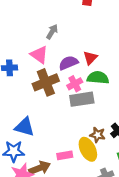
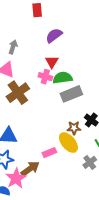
purple semicircle: (68, 63) -> (54, 35), moved
pink cross: (75, 84) -> (45, 77), moved, turned -32
gray rectangle: (82, 99) -> (71, 94), moved

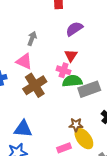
green semicircle: (63, 78) -> (72, 81), moved
brown star: (74, 128) -> (76, 125), moved

